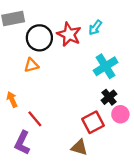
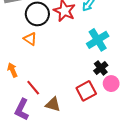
orange triangle: (31, 65) -> (30, 39), turned 48
brown triangle: (79, 147) -> (53, 104), moved

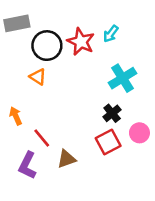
black cross: (101, 68) -> (112, 113), moved
brown triangle: (53, 104) -> (66, 159), turned -35

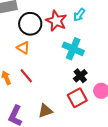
cyan cross: (122, 78) -> (73, 49), moved, turned -35
red line: (42, 138) -> (26, 76), moved

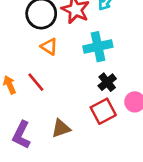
orange triangle: (23, 48) -> (49, 47), moved
cyan cross: (73, 49) -> (98, 47), turned -35

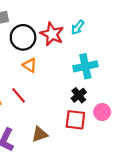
cyan cross: (98, 47) -> (85, 66), moved
red square: (103, 111) -> (75, 120), turned 35

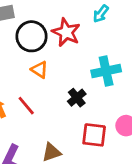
cyan arrow: (78, 27) -> (101, 14), moved
black cross: (79, 95) -> (77, 98), moved

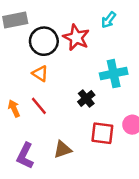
orange triangle: (39, 70) -> (40, 74), moved

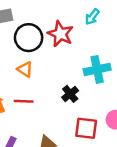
red line: (39, 106) -> (24, 101), turned -48

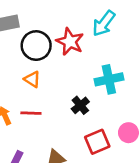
cyan arrow: (92, 17) -> (104, 23), size x1.5
red square: (86, 128) -> (97, 142), turned -30

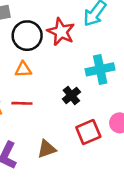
orange triangle: (32, 79) -> (23, 69), turned -36

